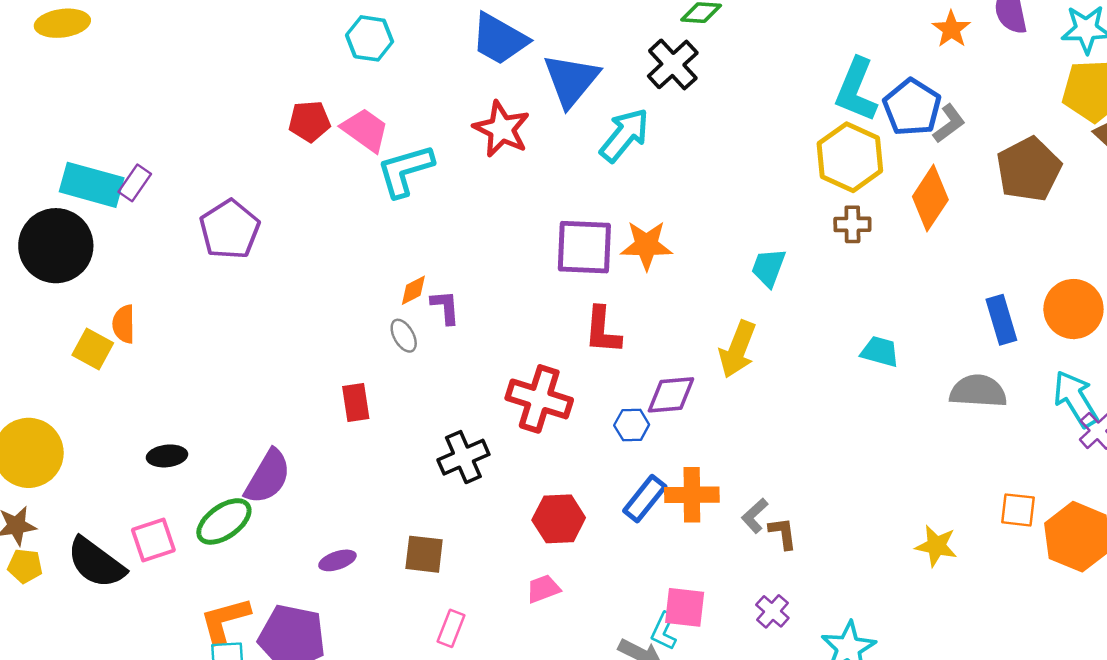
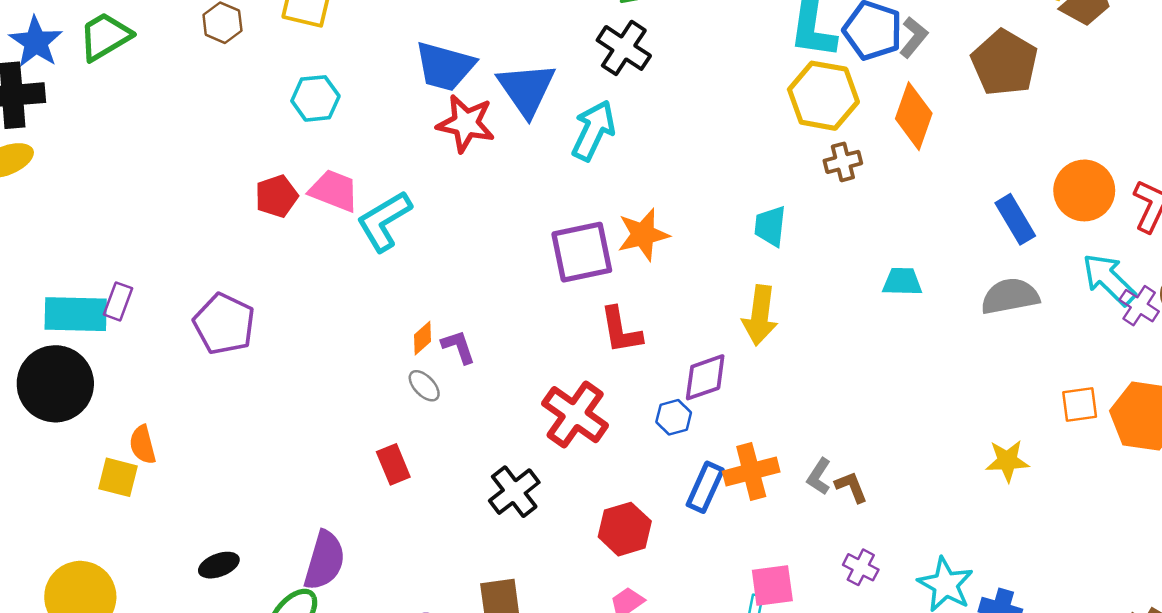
red star: (502, 129) -> (466, 123), moved
red cross: (539, 399) -> (575, 415), turned 32

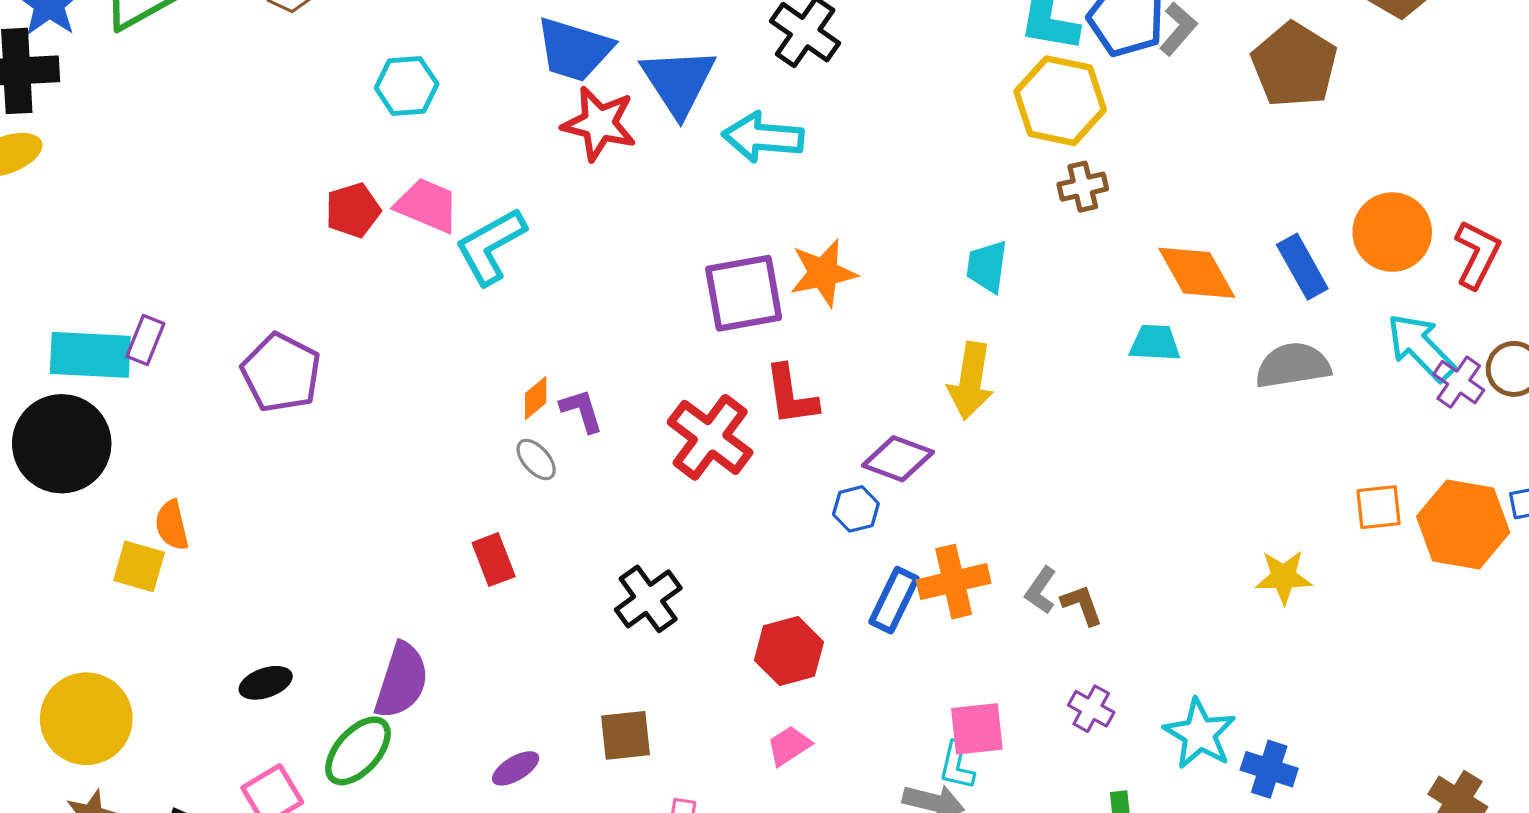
orange diamond: (914, 116) -> (1197, 273), moved, turned -50
cyan arrow: (593, 130) -> (763, 137), turned -112
purple diamond: (705, 377) -> (898, 459), turned 38
red cross: (575, 415) -> (710, 437), moved

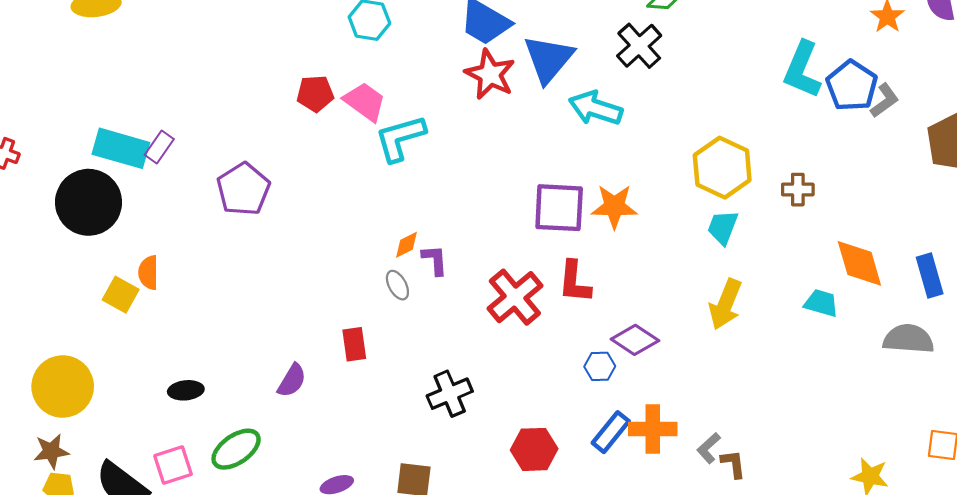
yellow hexagon: (1060, 101) -> (722, 168), moved
yellow arrow: (971, 381) -> (725, 304), moved
purple semicircle: (402, 681) -> (292, 380), moved, size x0.7

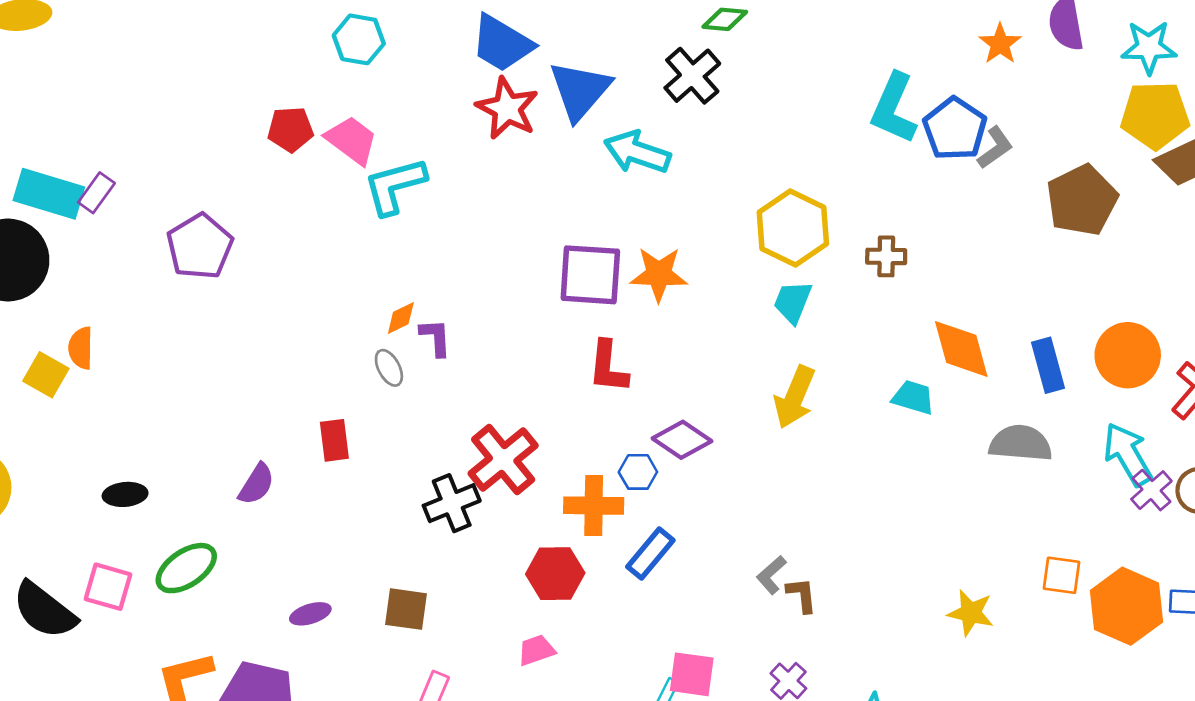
red cross: (515, 297) -> (503, 459), moved
orange cross: (653, 429) -> (594, 506), moved
pink square: (173, 465) -> (108, 587), turned 33

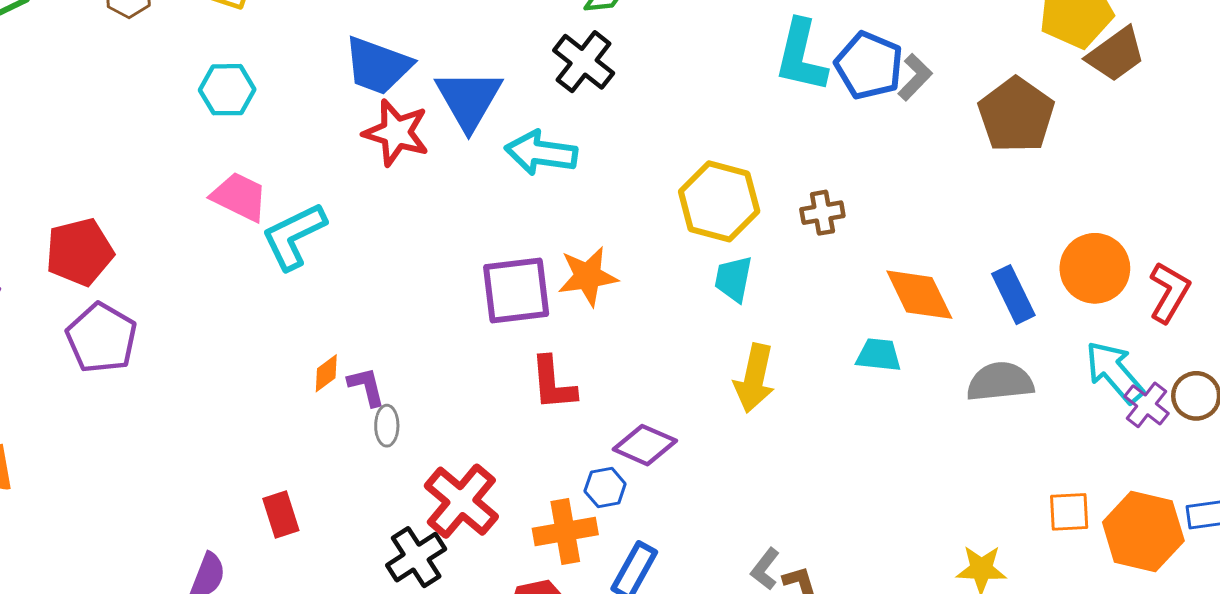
red pentagon: (290, 129) -> (80, 252), moved, size x1.4
gray ellipse: (389, 368) -> (387, 426), moved, turned 39

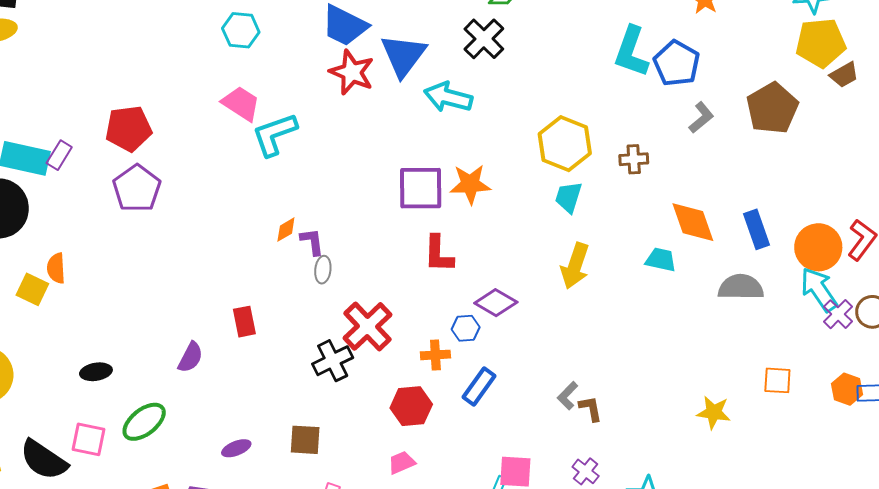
brown trapezoid: (1116, 54) -> (844, 75), size x0.7
gray L-shape: (915, 77) -> (701, 117), moved
orange circle: (1095, 268) -> (818, 247), moved
orange hexagon: (1143, 531) -> (847, 389), moved, size x0.6
orange cross: (565, 532) -> (435, 355), size x0.7

